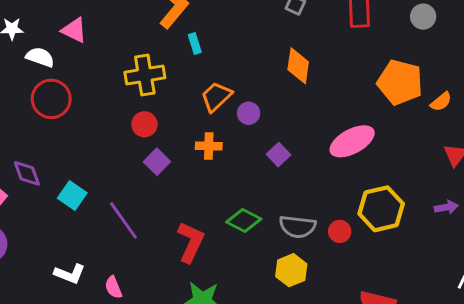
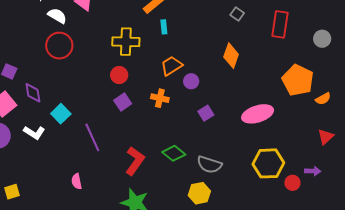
red circle: (340, 231) -> (292, 183), moved
white L-shape: (70, 274) -> (34, 133), moved

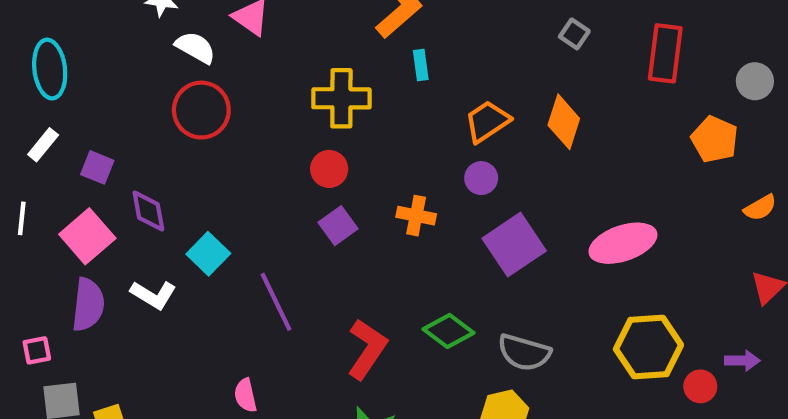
orange trapezoid: (171, 66) -> (487, 121), moved
orange pentagon: (298, 80) -> (715, 139), moved, size x0.7
purple square: (206, 113) -> (514, 245), size x1.8

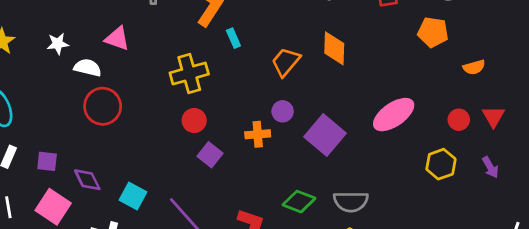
purple circle: (481, 178) -> (283, 111), moved
orange semicircle: (760, 208) -> (474, 67), turned 30
yellow hexagon: (648, 347) -> (441, 164), moved, size x0.7
purple arrow: (742, 361) -> (490, 167), turned 75
red circle: (700, 386) -> (459, 120), moved

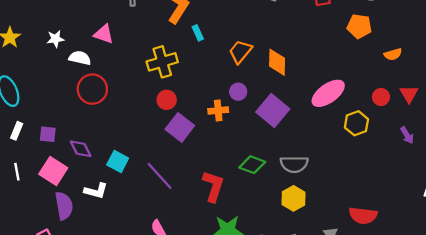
orange diamond: (334, 48) -> (277, 62), moved
purple square: (210, 155) -> (180, 127), size x1.4
yellow hexagon: (441, 164) -> (356, 123), moved

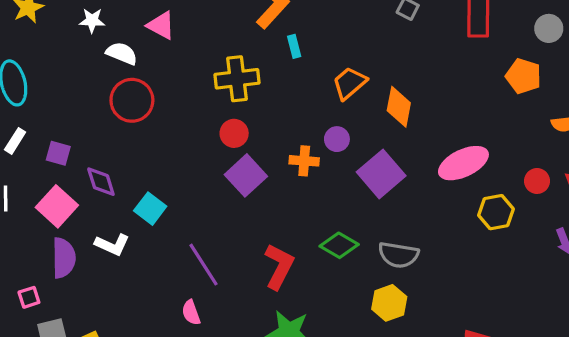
purple line: (160, 176) -> (204, 265), moved

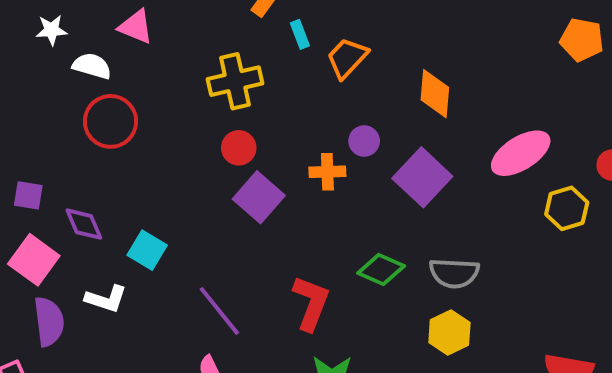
orange trapezoid: (350, 83) -> (347, 58), moved

